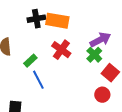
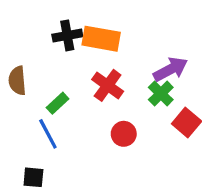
blue line: (38, 80) -> (48, 134), moved
red circle: (102, 95) -> (124, 134), moved

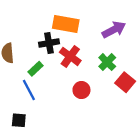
black cross: (67, 35) -> (49, 43), moved
purple arrow: (170, 69) -> (114, 30), moved

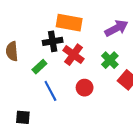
blue line: (29, 90) -> (50, 91), moved

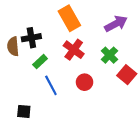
orange rectangle: (69, 23) -> (69, 18), turned 50
black cross: (53, 41) -> (31, 38), moved

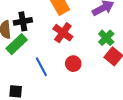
green cross: (109, 55) -> (106, 38), moved
green rectangle: (40, 62) -> (17, 44), moved, size x1.5

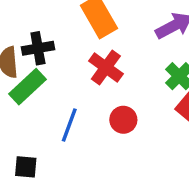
blue line: (41, 67) -> (69, 125), turned 48

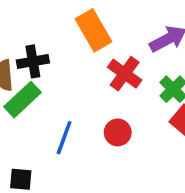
red cross: (106, 67) -> (125, 74), moved

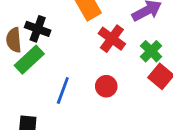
black cross: (33, 61) -> (38, 29), turned 30

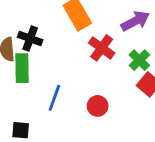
green rectangle: (29, 60) -> (22, 68), turned -48
red circle: (106, 86) -> (98, 106), moved

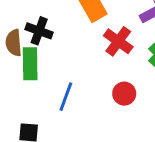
red circle: (98, 106) -> (124, 94), moved

